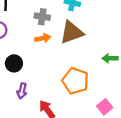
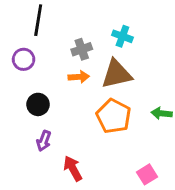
gray cross: (42, 17) -> (82, 49), turned -35
orange pentagon: (75, 81) -> (114, 116), moved

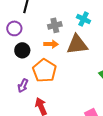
black circle: (38, 104) -> (22, 50), moved
orange pentagon: (114, 116) -> (44, 71), moved

